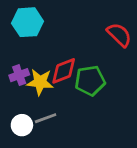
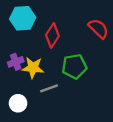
red diamond: (64, 71) -> (52, 35), moved, turned -35
gray line: (46, 118) -> (49, 88), moved

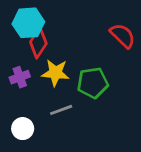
red diamond: (52, 35) -> (38, 43), moved
yellow star: (33, 68) -> (55, 73), moved

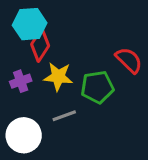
red semicircle: (123, 36) -> (129, 60), moved
white circle: (23, 129) -> (24, 135), size x1.5

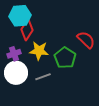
green pentagon: (97, 87) -> (65, 58), turned -30
white circle: (24, 135) -> (16, 73), moved

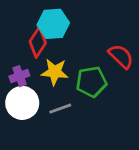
cyan hexagon: (20, 16) -> (53, 24), moved
green pentagon: (65, 58) -> (91, 82), turned 30

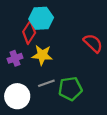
green pentagon: (91, 82) -> (70, 89), moved
white circle: (22, 103) -> (17, 96), moved

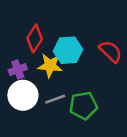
cyan hexagon: (41, 18) -> (68, 50), moved
white circle: (17, 96) -> (23, 95), moved

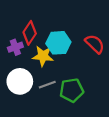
purple cross: (18, 69) -> (15, 47), moved

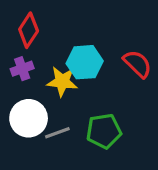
red diamond: (30, 33) -> (29, 30), moved
gray line: (47, 85) -> (57, 133), moved

